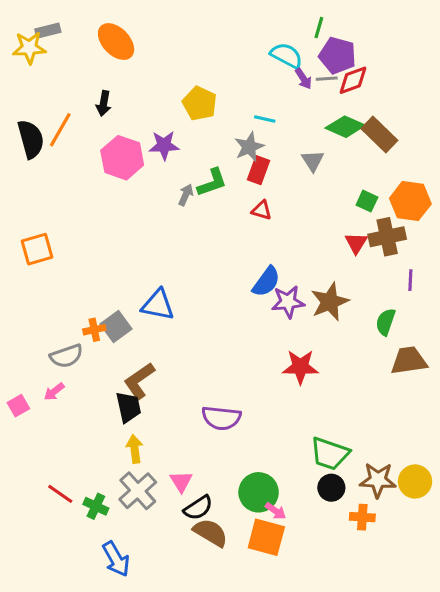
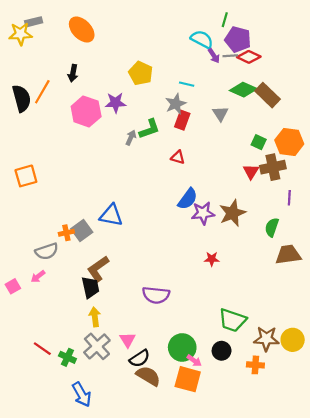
red diamond: (353, 80) -> (249, 57), turned 45
red triangle: (262, 210) -> (178, 157), moved
red star: (300, 367) -> (212, 259), size x0.6
black circle: (331, 488) -> (222, 351), moved

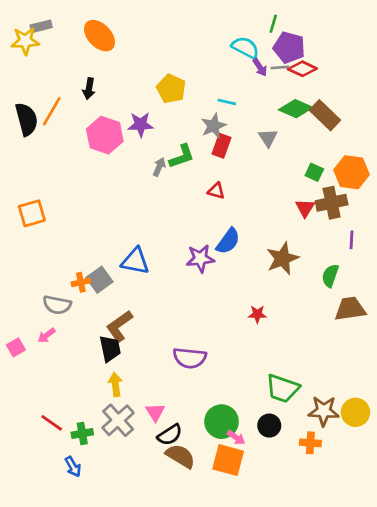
purple star: (203, 213) -> (200, 258), moved
gray semicircle: (47, 251) -> (57, 305), turned 30
green cross: (67, 357) -> (82, 434), turned -35
blue arrow: (82, 394) -> (73, 467), moved, size x0.7

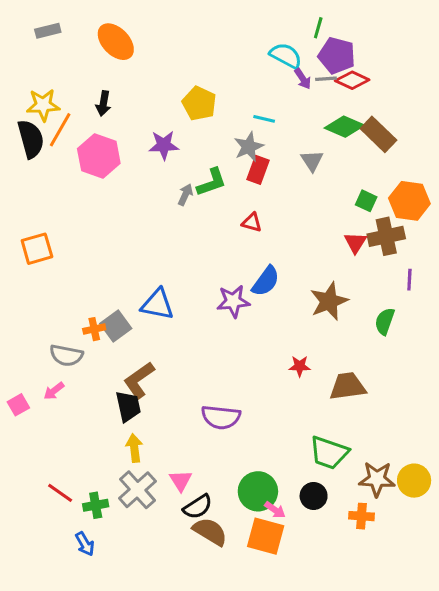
yellow star: (25, 41) -> (43, 105), moved
pink hexagon: (105, 135) -> (99, 156), moved
brown trapezoid: (350, 309) -> (348, 386), moved

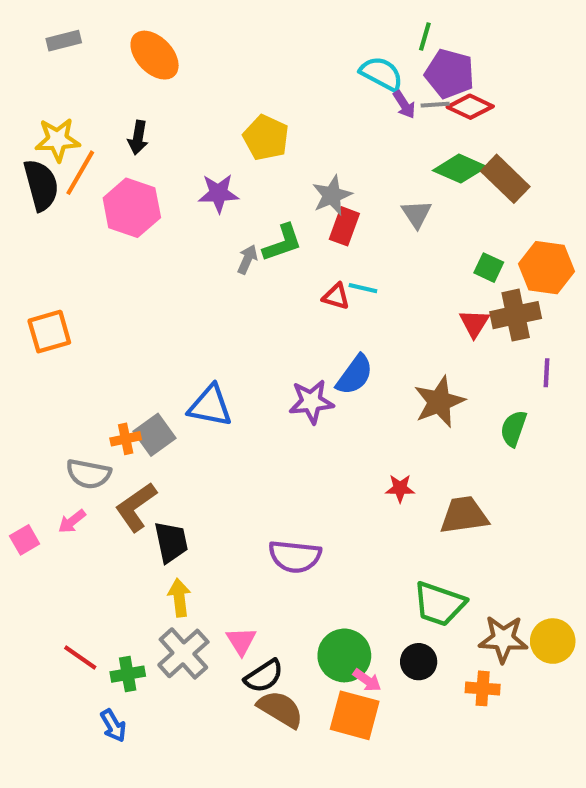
cyan line: (264, 119) -> (363, 288), moved
brown L-shape: (139, 380) -> (136, 507), moved

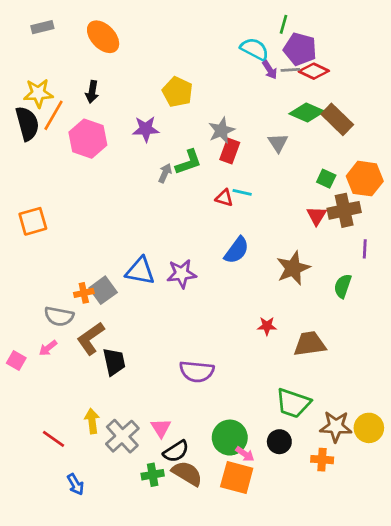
purple star: (311, 402) -> (182, 274), moved
pink square: (25, 540) -> (16, 360), turned -30
yellow arrow: (179, 598) -> (92, 421), moved
green cross: (128, 674) -> (153, 475), moved

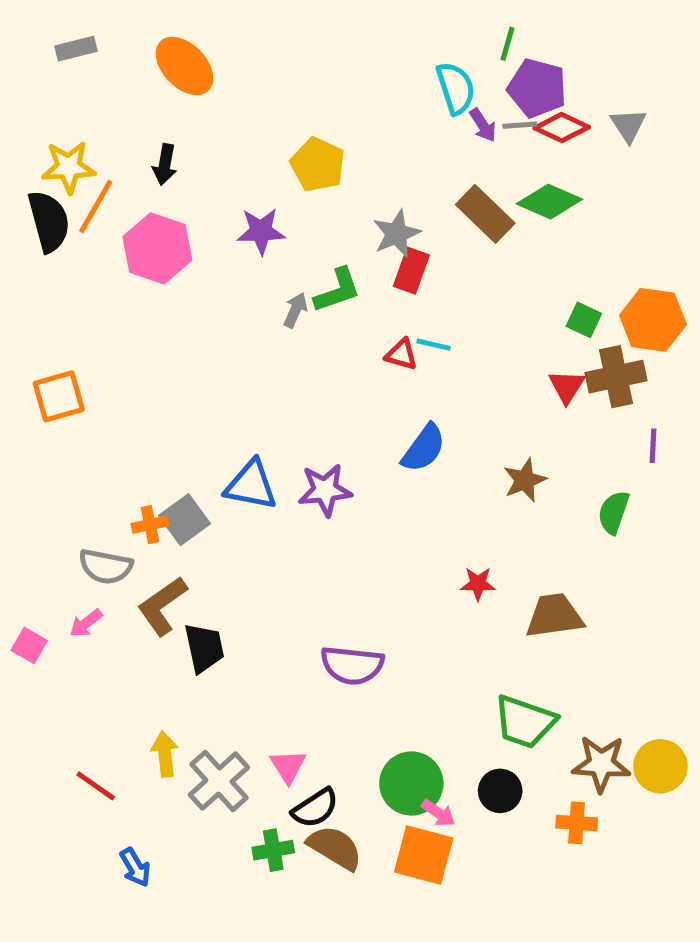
cyan semicircle: (255, 49) -> (456, 88), turned 44
brown rectangle: (337, 119) -> (485, 214), moved
gray triangle: (278, 143) -> (628, 125), moved
brown star: (293, 268) -> (525, 480), size x0.7

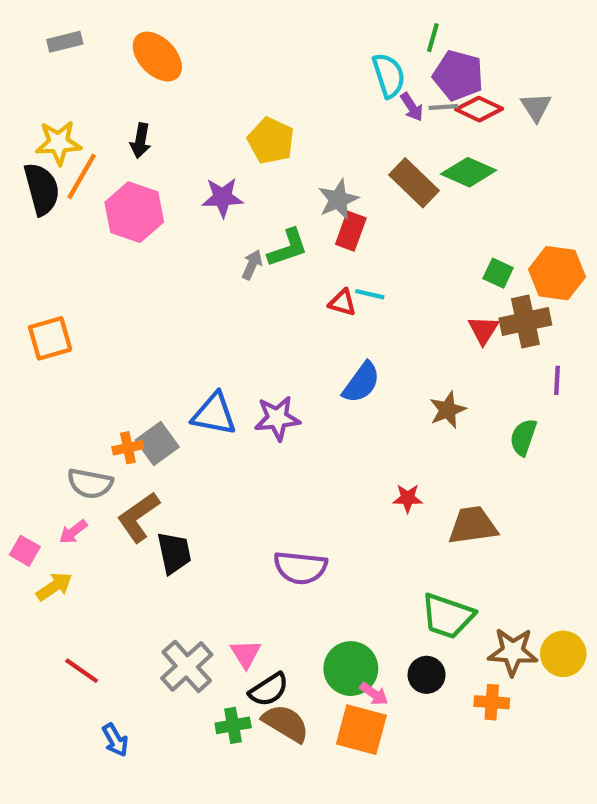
yellow arrow: (165, 754) -> (54, 587), moved, turned 63

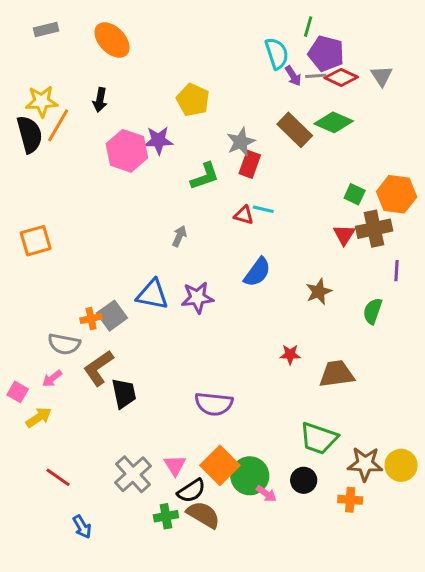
pink hexagon: (134, 212) -> (127, 151), moved
gray arrow: (252, 265) -> (179, 236), moved
orange square: (361, 730) -> (220, 465), moved, turned 30

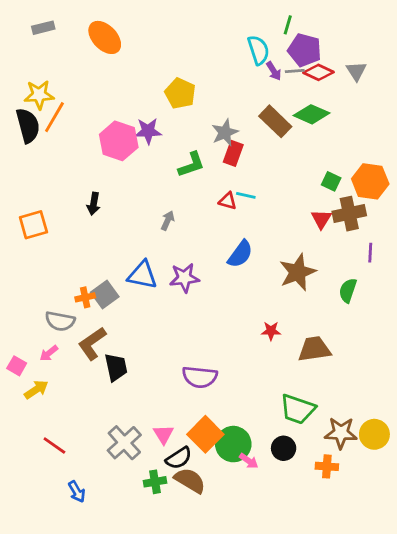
black arrow: (100, 100) -> (94, 204), moved
brown star: (319, 292) -> (298, 272), size x1.5

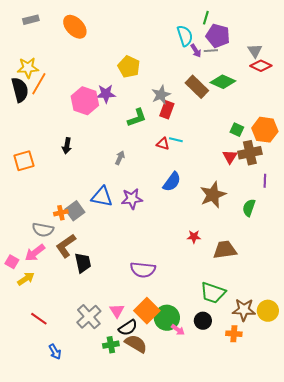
red diamond: (319, 72) -> (261, 66), moved
pink arrow: (49, 353) -> (35, 253), size x1.5

